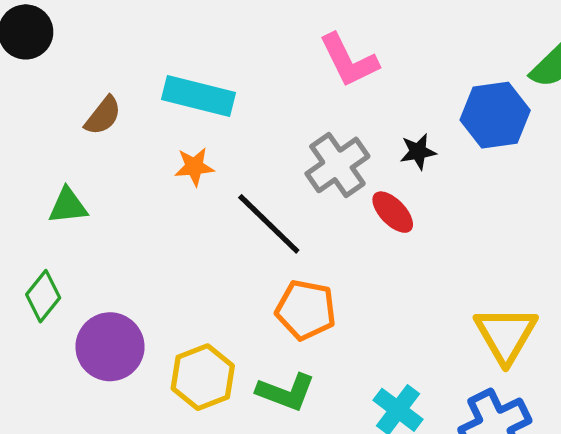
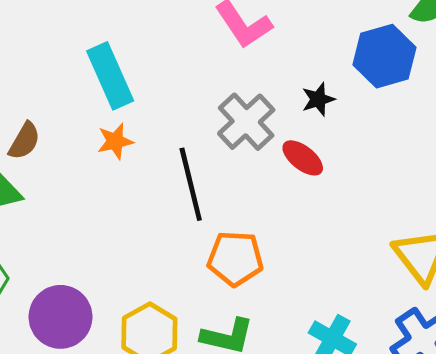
cyan rectangle: (199, 96) -> (110, 76), turned 60
brown semicircle: (103, 116) -> (24, 141), moved
black line: (269, 224) -> (191, 184), turned 40

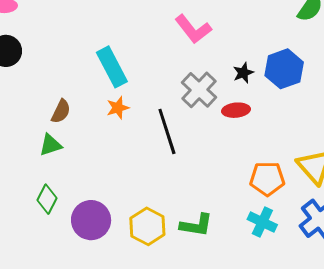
blue hexagon: (384, 56) -> (284, 69), moved
red ellipse: (303, 158) -> (236, 110), turned -40
orange pentagon: (235, 258) -> (267, 179), moved

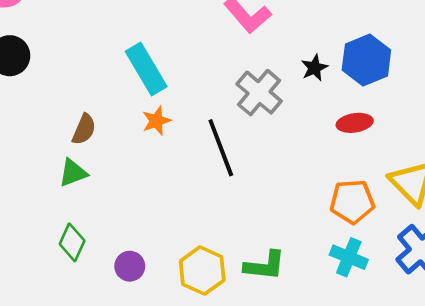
red ellipse: (236, 110) -> (355, 123), moved
purple circle: (91, 220) -> (130, 266), size x0.6

